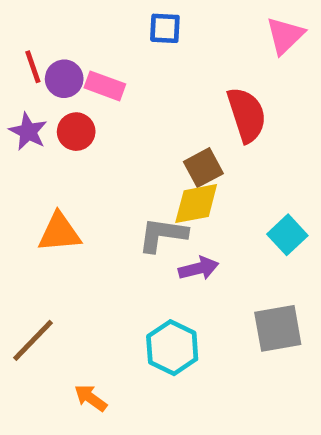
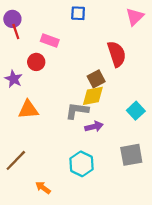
purple circle: (64, 79) -> (12, 19), moved
purple star: (28, 132) -> (14, 79), moved

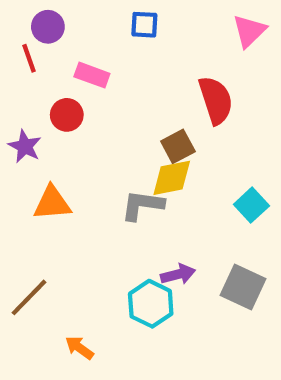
purple circle: (12, 19) -> (48, 27), moved
purple arrow: (94, 127) -> (178, 274), moved
gray square: (131, 155) -> (243, 287), turned 35

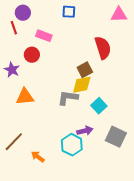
pink triangle: (249, 31) -> (119, 15), turned 42
cyan square: (251, 205) -> (99, 106), moved
orange arrow: (79, 348) -> (38, 157), moved

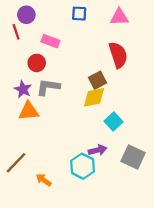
pink triangle: (119, 15) -> (119, 17), moved
purple star: (12, 70) -> (23, 89), moved
gray L-shape: (68, 98) -> (48, 87), moved

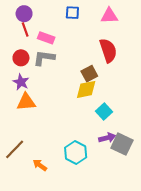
red line: (16, 32) -> (25, 29), moved
red circle: (37, 63) -> (21, 58), moved
gray L-shape: (48, 87) -> (44, 58), moved
purple arrow: (97, 150) -> (107, 138), moved

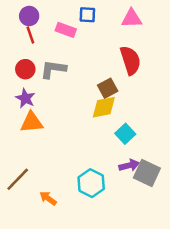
pink rectangle: (46, 38) -> (66, 30), moved

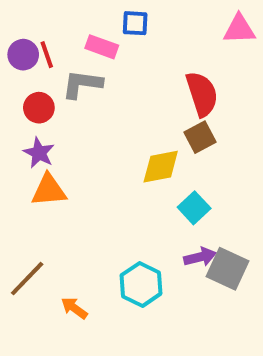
purple circle: (29, 16) -> (23, 55), moved
pink triangle: (132, 19) -> (239, 29), moved
gray L-shape: (53, 69) -> (82, 84), moved
brown square: (108, 88) -> (200, 137), moved

